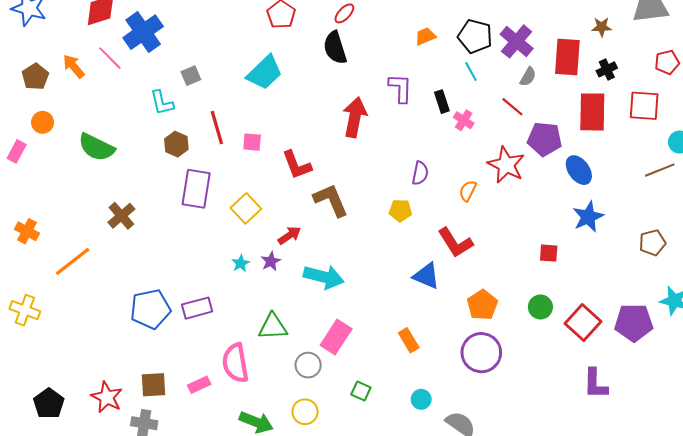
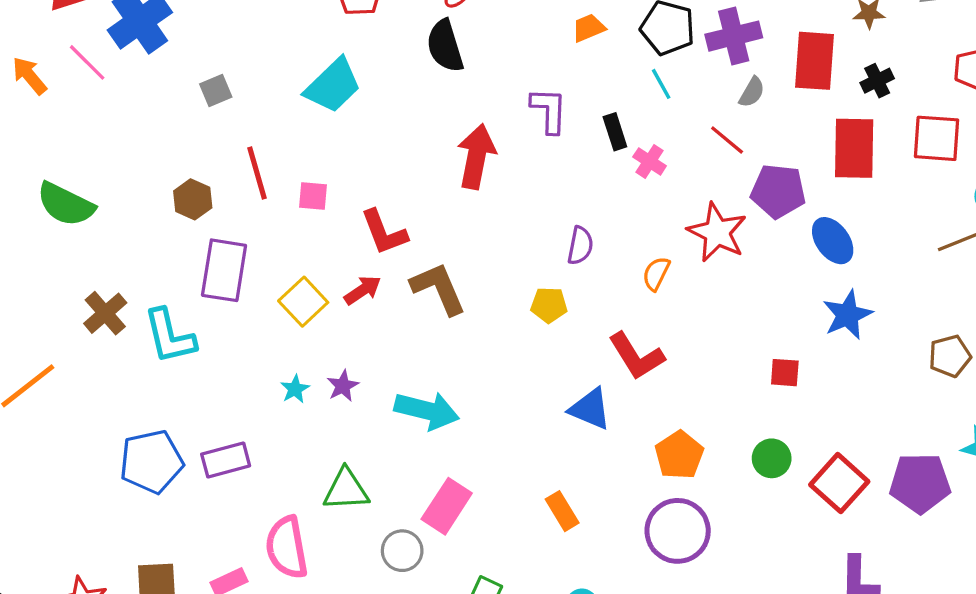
purple cross: (517, 41) -> (734, 36), turned 36
cyan L-shape: (162, 103) -> (170, 336), moved, size x1.4
red arrow: (289, 235) -> (363, 290), moved

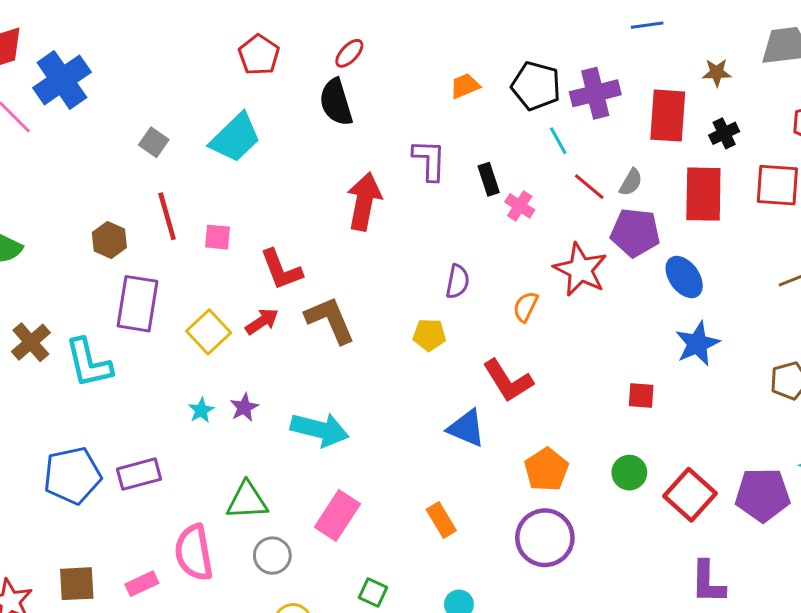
cyan line: (661, 84) -> (558, 141), moved
gray square: (216, 91) -> (154, 142), moved, turned -32
gray semicircle: (752, 92) -> (631, 182), moved
gray circle: (402, 551) -> (272, 556), moved

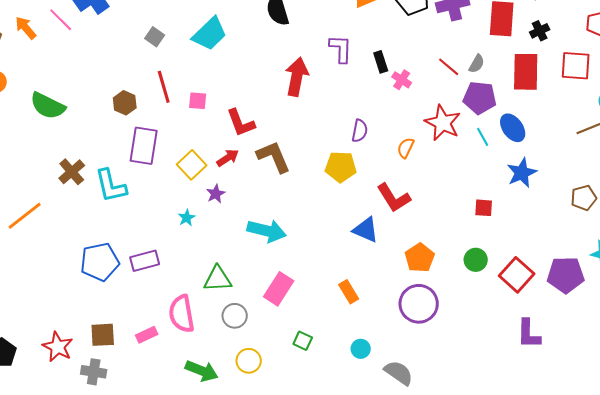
cyan line: (558, 141) -> (483, 137), moved
yellow pentagon: (429, 335) -> (341, 167), size x1.4
purple star: (244, 407) -> (216, 194), moved

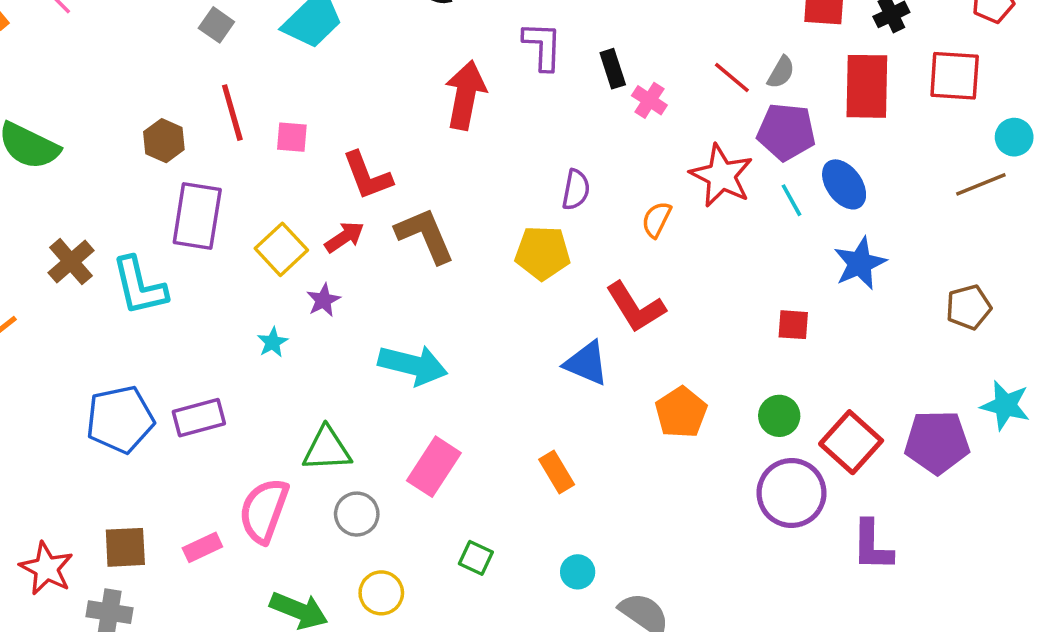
purple circle: (419, 304) -> (791, 493), moved
pink semicircle: (182, 314) -> (264, 511), turned 30

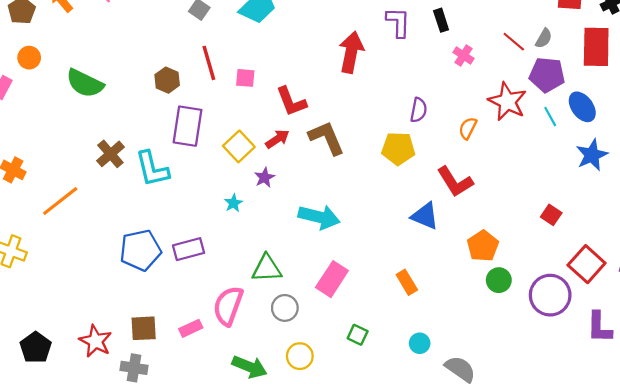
black rectangle: (613, 69) -> (441, 20), moved
red square: (793, 325) -> (551, 215), moved, turned 30
green circle: (779, 416) -> (499, 280), moved

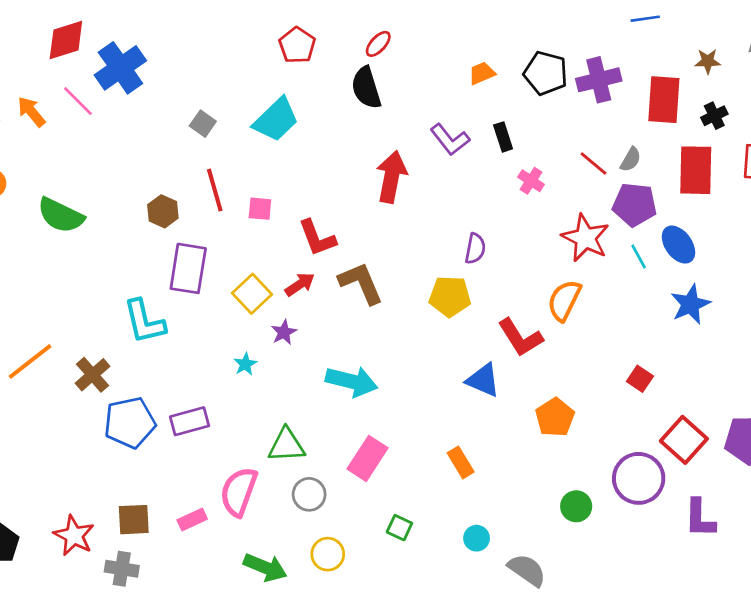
purple L-shape: (398, 22) -> (450, 140), turned 140
orange semicircle: (468, 128) -> (564, 300), moved, size x1.5
brown cross: (110, 154) -> (93, 375), moved
green circle: (499, 280) -> (576, 506), moved

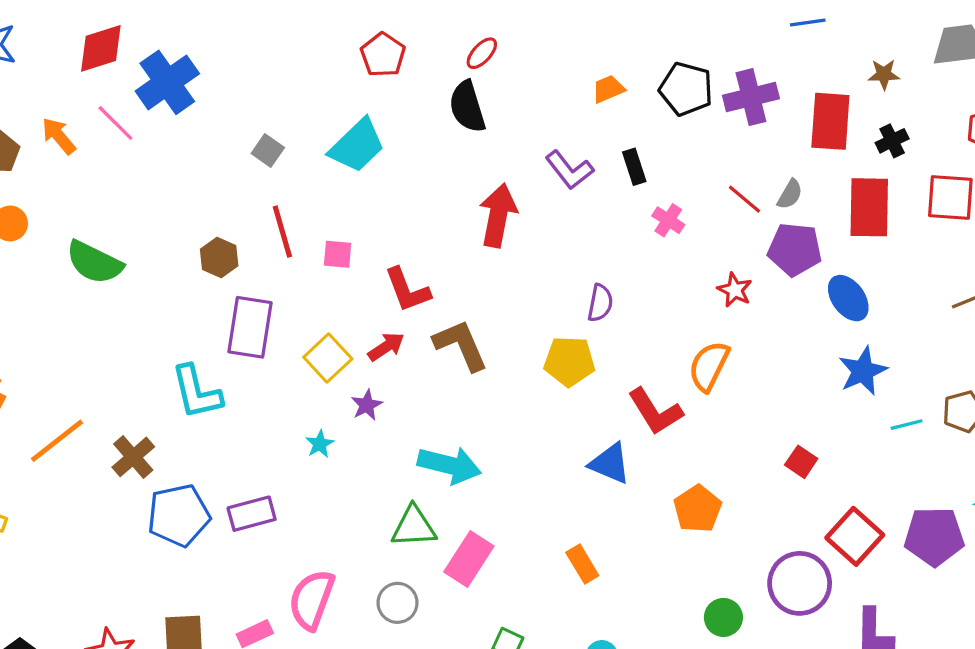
red star: (585, 238) -> (735, 290), size x0.6
cyan line: (639, 257) -> (907, 425), moved, turned -75
green triangle: (287, 445) -> (414, 527), moved

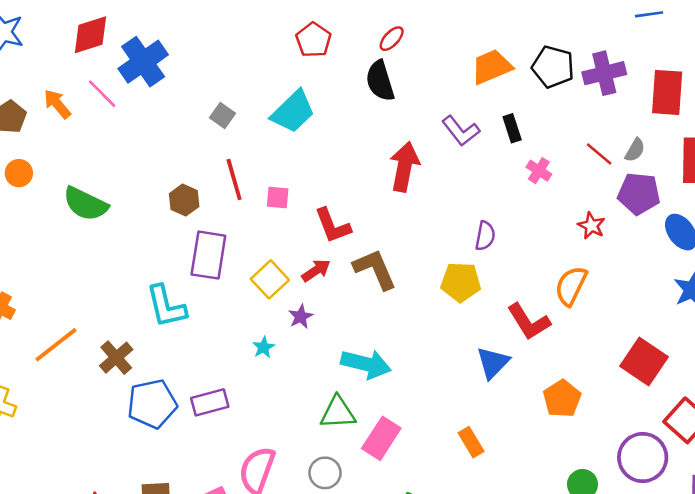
orange trapezoid: (608, 89) -> (492, 67), size x1.6
red square: (801, 462) -> (644, 361), size x1.8
blue triangle: (610, 463) -> (493, 363), turned 51

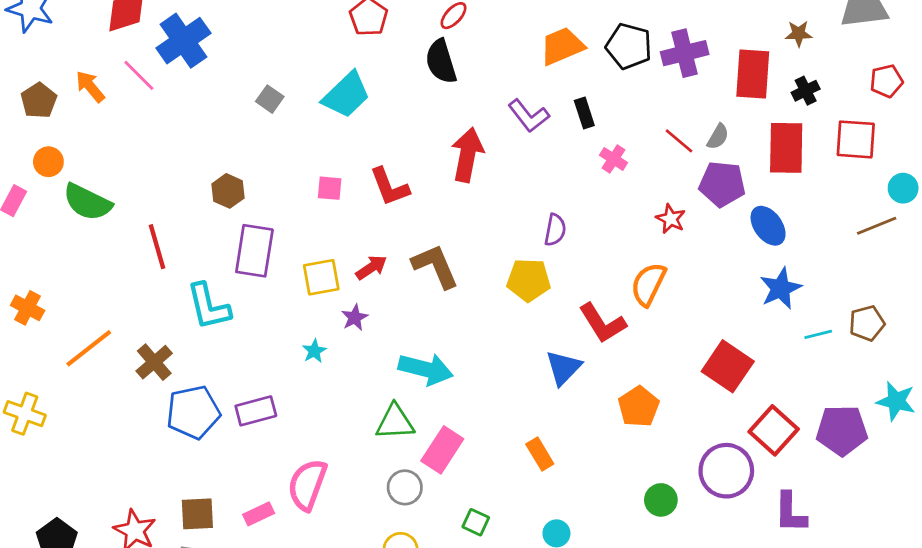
red line: (234, 180) -> (157, 247), moved
green semicircle: (85, 204) -> (87, 202), moved
red L-shape: (333, 226) -> (389, 187), moved
yellow square: (270, 279) -> (321, 277), turned 33
gray circle: (325, 473) -> (405, 487), moved

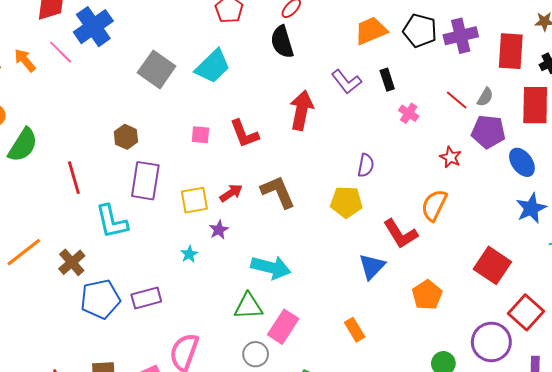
gray square: (270, 99) -> (157, 69), size x1.8
green semicircle: (87, 202) -> (23, 145), turned -84

